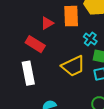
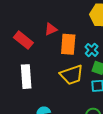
orange rectangle: (71, 16) -> (68, 44), moved
red rectangle: (35, 44) -> (23, 40), moved

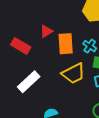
white rectangle: (26, 77) -> (29, 82), turned 60

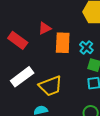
yellow trapezoid: (73, 73) -> (50, 86), moved

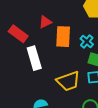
white rectangle: (22, 77) -> (34, 58), moved, turned -70
yellow trapezoid: (50, 86) -> (68, 81), moved

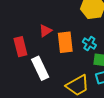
red rectangle: (18, 34) -> (20, 47), turned 48

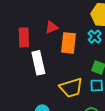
cyan cross: (89, 43) -> (95, 37), moved

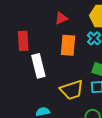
red triangle: (52, 27) -> (61, 18), moved

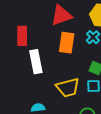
red triangle: (61, 18) -> (61, 15), size x1.6

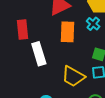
yellow trapezoid: (68, 88) -> (73, 76), turned 50

